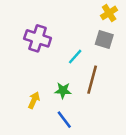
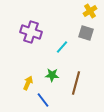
brown line: (92, 80) -> (76, 83), moved
blue line: (64, 120) -> (43, 100), moved

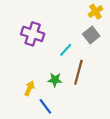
gray square: (86, 33) -> (91, 35), turned 35
brown line: (76, 83) -> (78, 72), moved

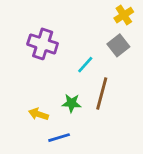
yellow arrow: (29, 88) -> (38, 114), turned -96
blue line: (45, 106) -> (59, 138), turned -70

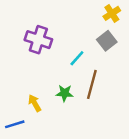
yellow arrow: (38, 114) -> (35, 103), turned 42
blue line: (59, 138) -> (15, 124), moved

